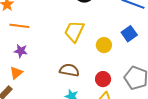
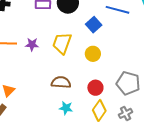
blue square: (129, 34) -> (94, 25), moved
purple star: (21, 51) -> (32, 44), moved

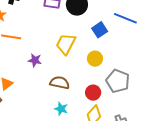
purple star: (32, 44) -> (35, 60), moved
gray pentagon: (128, 83) -> (118, 81), moved

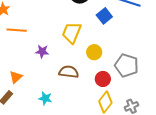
yellow circle: (95, 59) -> (94, 52), moved
cyan star: (61, 109) -> (45, 98), moved

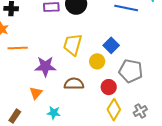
blue square: (104, 16) -> (111, 45), moved
purple star: (42, 51) -> (45, 66), size x1.5
orange triangle: (16, 77) -> (36, 93), moved

